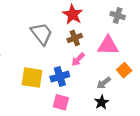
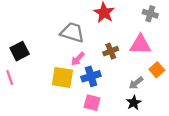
gray trapezoid: (42, 34) -> (72, 32), turned -35
brown cross: (75, 38) -> (111, 51), moved
pink arrow: (78, 59) -> (78, 59), moved

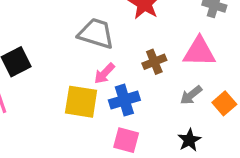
orange square: (157, 70) -> (224, 103), moved
gray arrow: (136, 83) -> (191, 95), moved

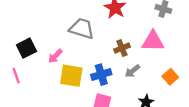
pink arrow: (104, 73) -> (55, 56), moved
gray arrow: (191, 95) -> (132, 71), moved

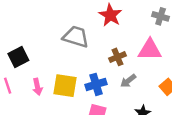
pink arrow: (55, 56) -> (37, 87), moved, turned -56

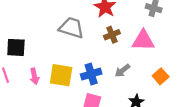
black square: (18, 57) -> (16, 47), turned 30
brown cross: (118, 57) -> (112, 35), moved

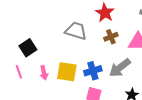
black square: (16, 47) -> (28, 48), turned -36
gray arrow: (122, 71) -> (120, 68), size x1.6

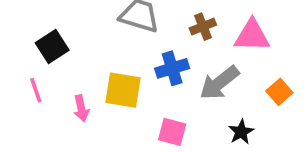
blue cross: (93, 71) -> (172, 68), moved
pink arrow: (44, 73) -> (81, 108), moved

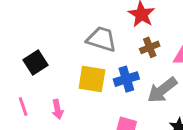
pink line: (36, 90) -> (23, 107), moved
yellow square: (123, 90) -> (92, 79), moved

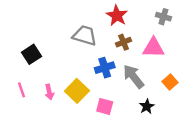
yellow square: (92, 79) -> (77, 91), moved, turned 35
gray arrow: (162, 90) -> (133, 77), turned 90

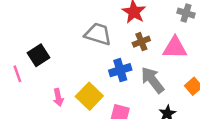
pink line: (22, 90) -> (17, 74), moved

